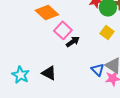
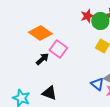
black arrow: (73, 42) -> (42, 59), moved

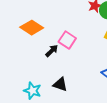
orange diamond: (40, 33) -> (32, 28), moved

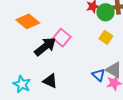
black arrow: (52, 51) -> (45, 47), size x1.6

